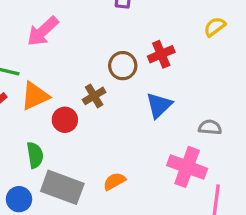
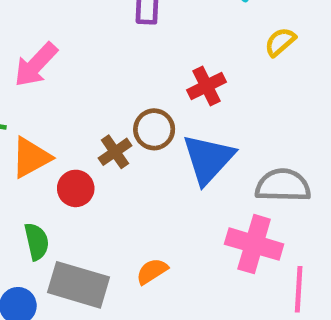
brown circle: (123, 66) -> (154, 129), moved
blue triangle: (159, 105) -> (208, 159), size x1.4
gray semicircle: (210, 127) -> (283, 185), size x1.6

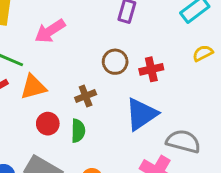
brown circle: (154, 129) -> (115, 62), moved
red circle: (76, 188) -> (48, 124), moved
green semicircle: (37, 242) -> (78, 131), moved

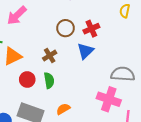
yellow semicircle: (203, 53) -> (125, 11), turned -40
blue triangle: (141, 114) -> (85, 51), moved, size x0.7

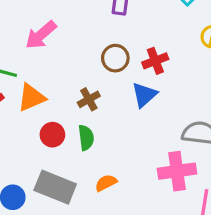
pink cross: (109, 99) -> (177, 171), turned -30

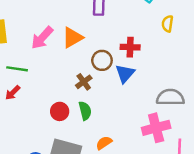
brown circle: (115, 58) -> (102, 60), moved
red cross: (155, 61) -> (130, 47), turned 30
orange triangle: (31, 98) -> (73, 37), moved

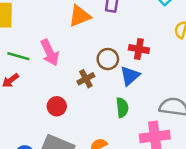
orange triangle: (73, 37) -> (80, 16), moved
pink arrow: (42, 38) -> (50, 52), moved, turned -75
green semicircle: (85, 111) -> (122, 108), moved

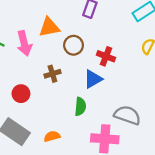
orange triangle: (80, 16) -> (49, 27), moved
brown circle: (108, 59) -> (74, 45), moved

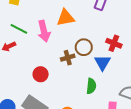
brown circle: (74, 45) -> (84, 47), moved
blue triangle: (93, 79) -> (102, 63), turned -30

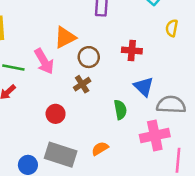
brown circle: (84, 47) -> (89, 57), moved
blue triangle: (102, 63) -> (144, 87), moved

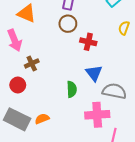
orange triangle: (65, 37) -> (27, 13), moved, turned 42
brown circle: (89, 57) -> (68, 24), moved
brown cross: (82, 84) -> (32, 63), moved
orange semicircle: (100, 149) -> (42, 119), moved

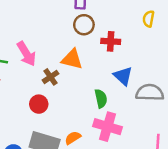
orange triangle: (27, 13) -> (72, 59), moved
pink cross: (97, 115) -> (107, 127), moved, turned 30

